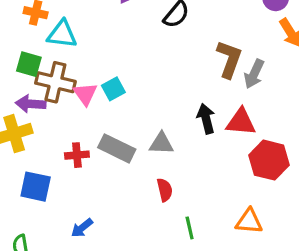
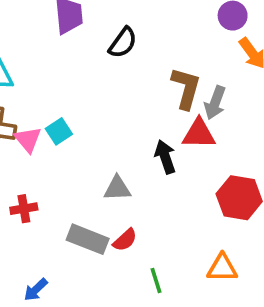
red triangle: (241, 122) -> (199, 134), moved
gray rectangle: (117, 148) -> (88, 239), moved
red semicircle: (165, 190) -> (125, 240), turned 65

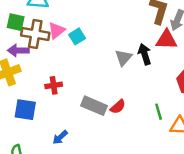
pink triangle: (28, 139) -> (56, 30), moved, turned 30
gray triangle: (117, 188) -> (123, 58), moved, turned -48
green line: (156, 280) -> (159, 112), moved

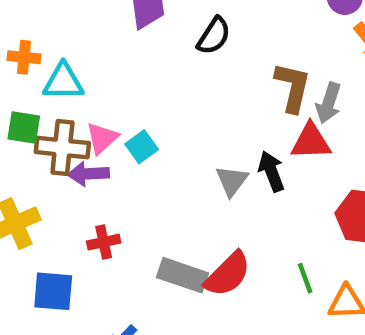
purple arrow: (18, 50) -> (88, 174), moved
red semicircle: (118, 107) -> (228, 274), size x1.6

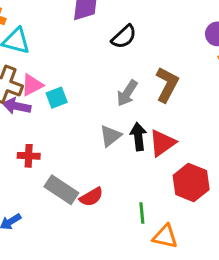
gray arrow: (329, 103) -> (127, 93), moved
red triangle: (311, 142) -> (162, 143), moved, turned -48
red cross: (104, 242) -> (29, 156), moved
red semicircle: (228, 274) -> (91, 197), size x0.7

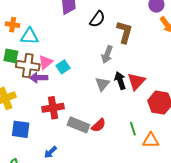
brown L-shape: (167, 85) -> (124, 32), moved
red cross: (29, 156) -> (53, 108), size x1.5

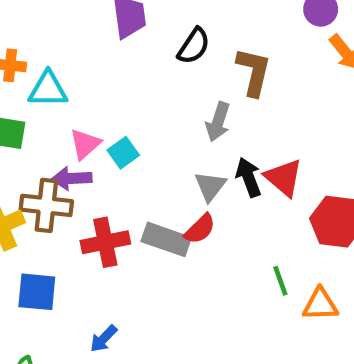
brown cross: (28, 66) -> (46, 205), moved
red triangle: (136, 81) -> (284, 178), turned -30
gray rectangle: (78, 125) -> (166, 239), moved
red semicircle: (99, 125) -> (200, 229), moved

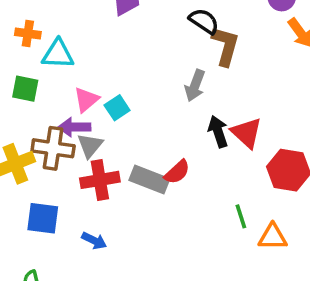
black semicircle: (194, 46) -> (204, 21), moved, turned -92
gray triangle: (210, 186) -> (90, 145), moved
blue arrow: (104, 339) -> (94, 241), moved, turned -110

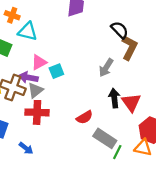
gray rectangle: (149, 180) -> (105, 138), moved
green line: (241, 216) -> (117, 152), turned 32
orange triangle: (273, 237) -> (143, 148), moved

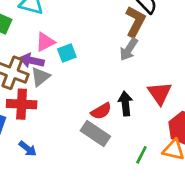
brown L-shape: (129, 48) -> (135, 22), moved
black arrow: (114, 98) -> (125, 104), moved
red cross: (37, 112) -> (22, 104), moved
gray rectangle: (105, 138) -> (95, 133), moved

